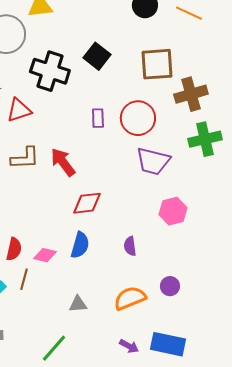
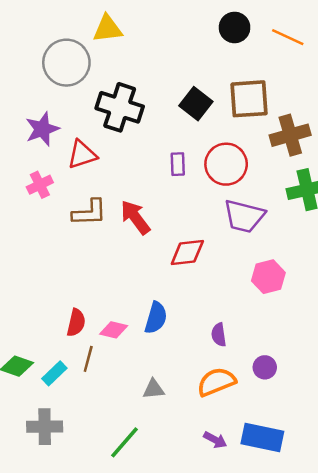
black square: (97, 56) -> (196, 104), moved
red diamond: (87, 203) -> (187, 252), moved
purple semicircle: (130, 246) -> (219, 335), moved

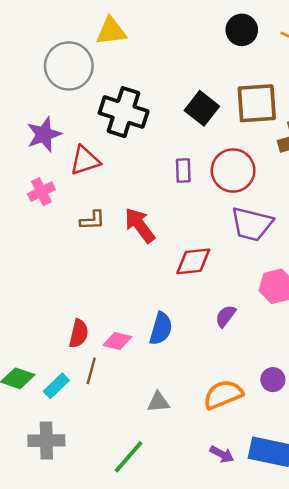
brown L-shape: (89, 213) -> (92, 220), size x0.7
purple semicircle: (219, 335) -> (226, 316), moved, turned 45

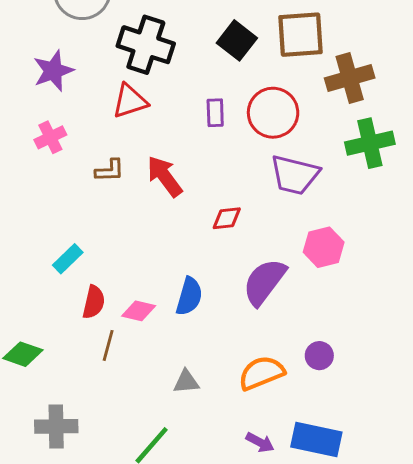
red triangle: (85, 161) -> (130, 101), moved
red diamond: (193, 261) -> (227, 218), size x0.7
purple semicircle: (226, 316) -> (264, 282), size x1.8
cyan rectangle: (56, 386) -> (68, 259), moved

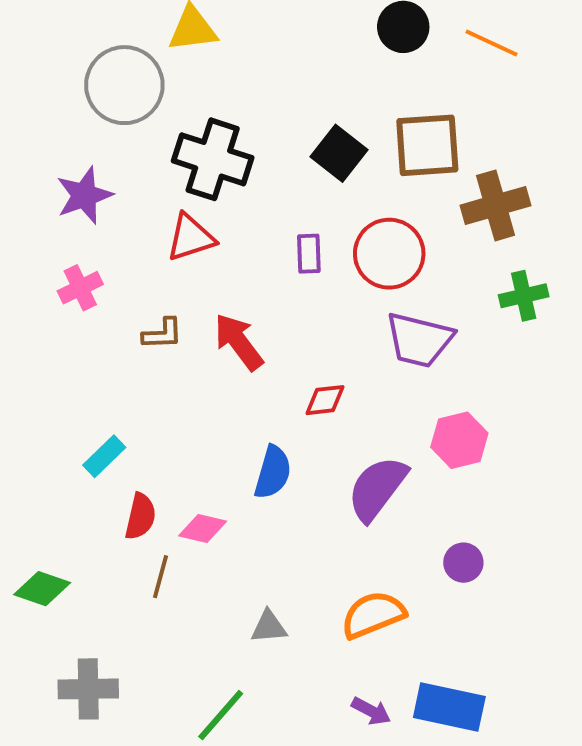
green cross: (370, 143) -> (524, 296), size x0.7
blue semicircle: (189, 296) -> (273, 472), moved
purple circle: (319, 356) -> (463, 563), moved

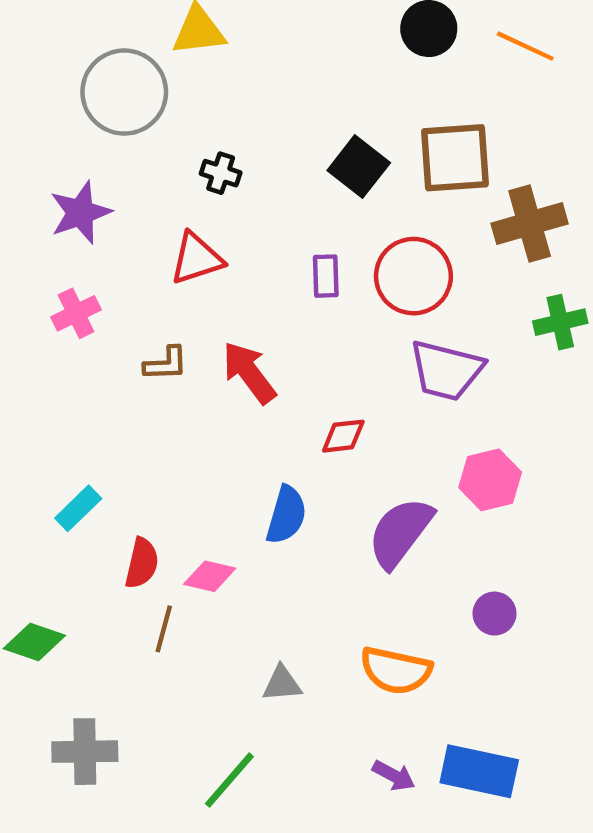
black cross: (213, 159) -> (221, 173), size x0.5
cyan rectangle: (104, 456) -> (78, 508), moved
orange semicircle: (373, 615) -> (396, 670), turned -146

